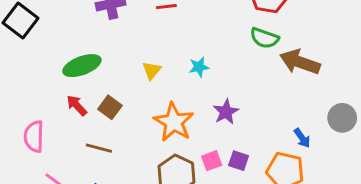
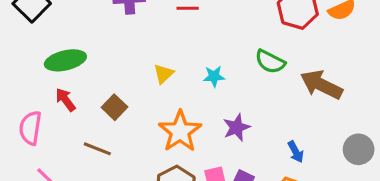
green semicircle: (264, 38) -> (270, 62), moved
green ellipse: (82, 66) -> (65, 60), moved
red arrow: (77, 105) -> (65, 100), moved
blue arrow: (302, 138) -> (296, 152), moved

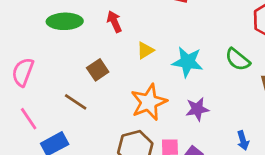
cyan star: (214, 76) -> (187, 62), size x1.6
red arrow: (65, 100) -> (114, 22), moved

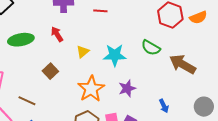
brown line: (76, 102) -> (27, 101), moved

